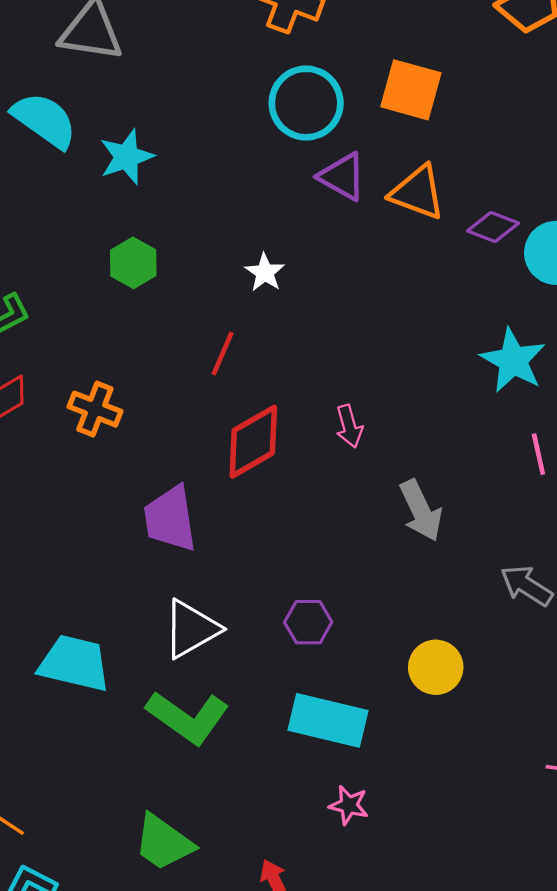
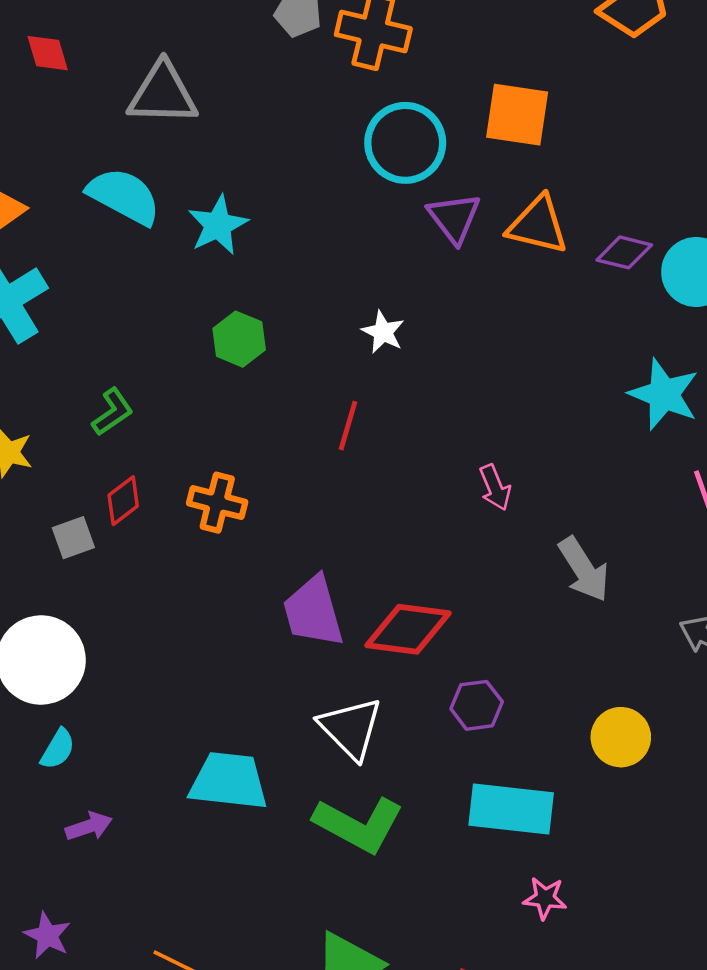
purple triangle: (342, 177) -> (454, 218), turned 30
red diamond: (253, 442) -> (408, 629), moved, turned 44
white triangle: (191, 629) -> (351, 728), turned -38

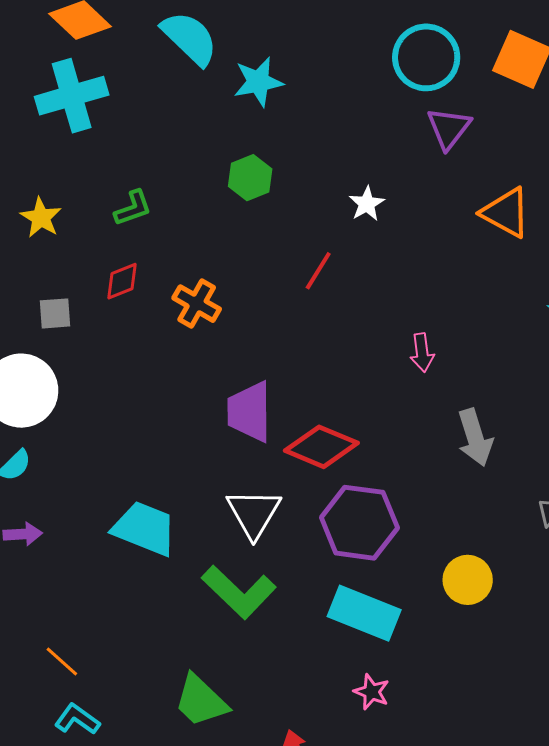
orange triangle: (538, 225) -> (506, 213), moved
gray square: (73, 538) -> (55, 313), moved
purple hexagon: (477, 705) -> (359, 523), size x1.8

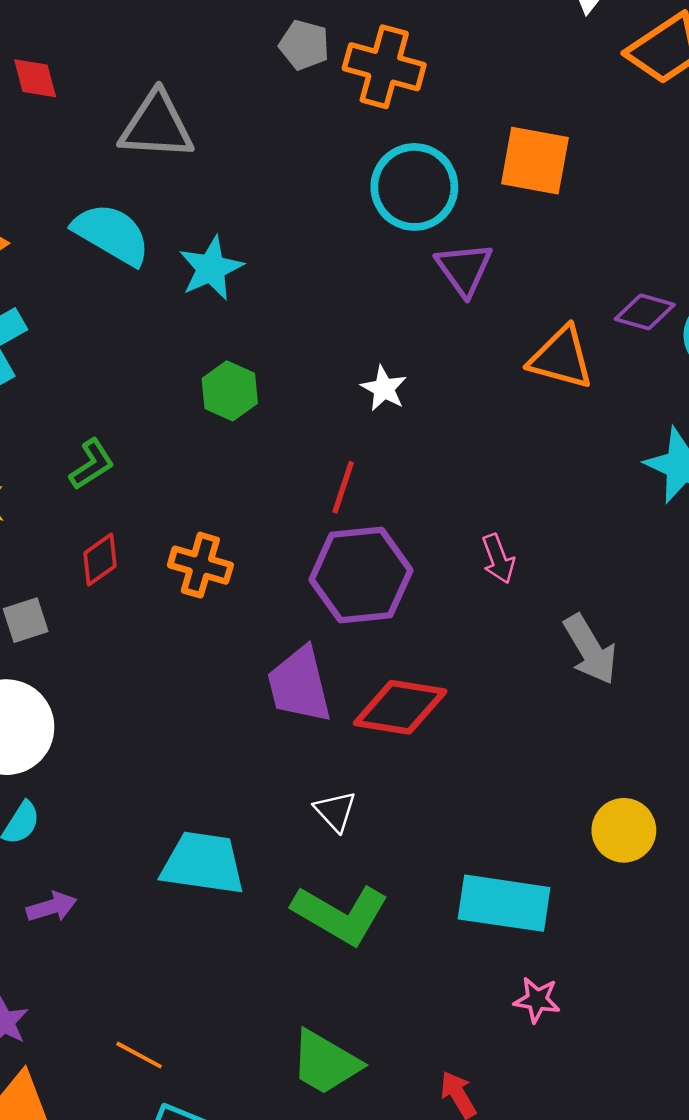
white triangle: (254, 513) -> (335, 811), size x0.6
purple hexagon: (359, 523) -> (361, 575), moved

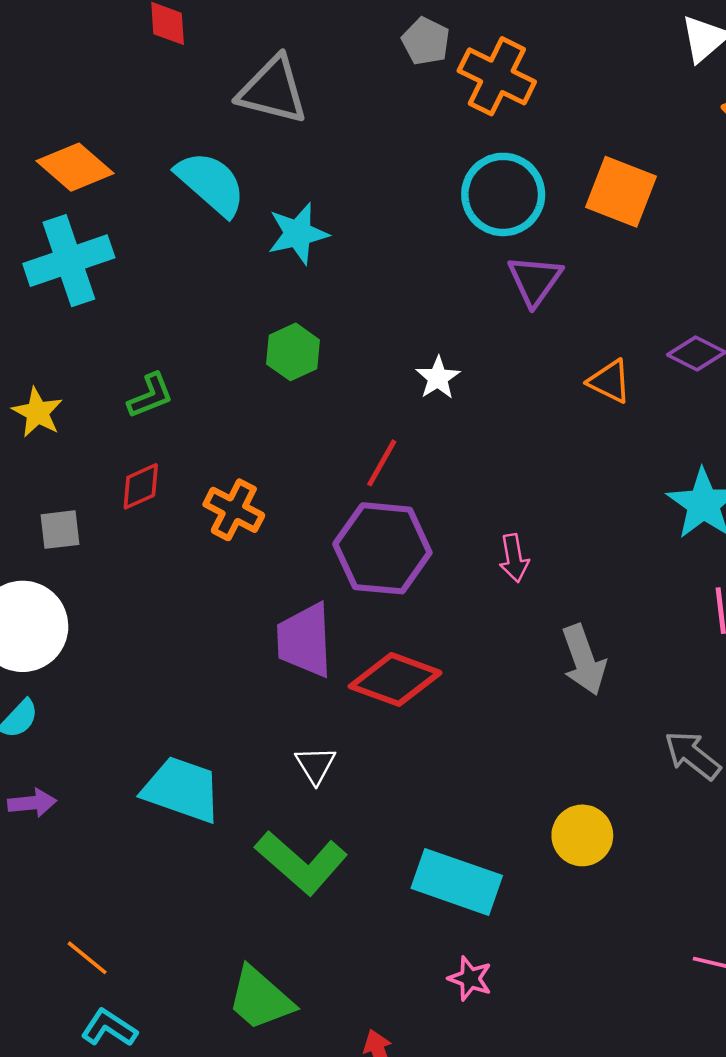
orange triangle: (561, 358) -> (610, 381), size x0.7

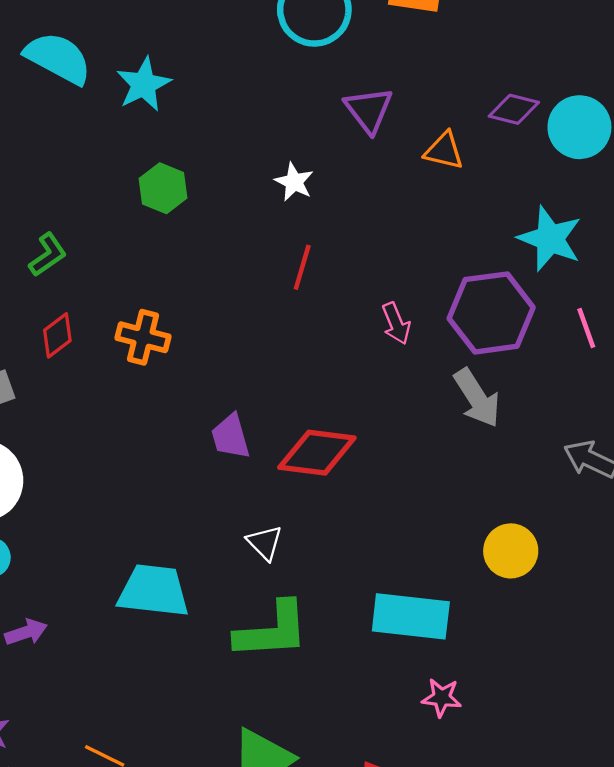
purple triangle: (535, 280) -> (369, 110), moved
red line: (382, 463) -> (302, 267), moved
purple hexagon: (382, 548) -> (491, 313), moved
purple trapezoid: (305, 640) -> (231, 436), size x0.7
green L-shape: (301, 863) -> (272, 630), turned -32

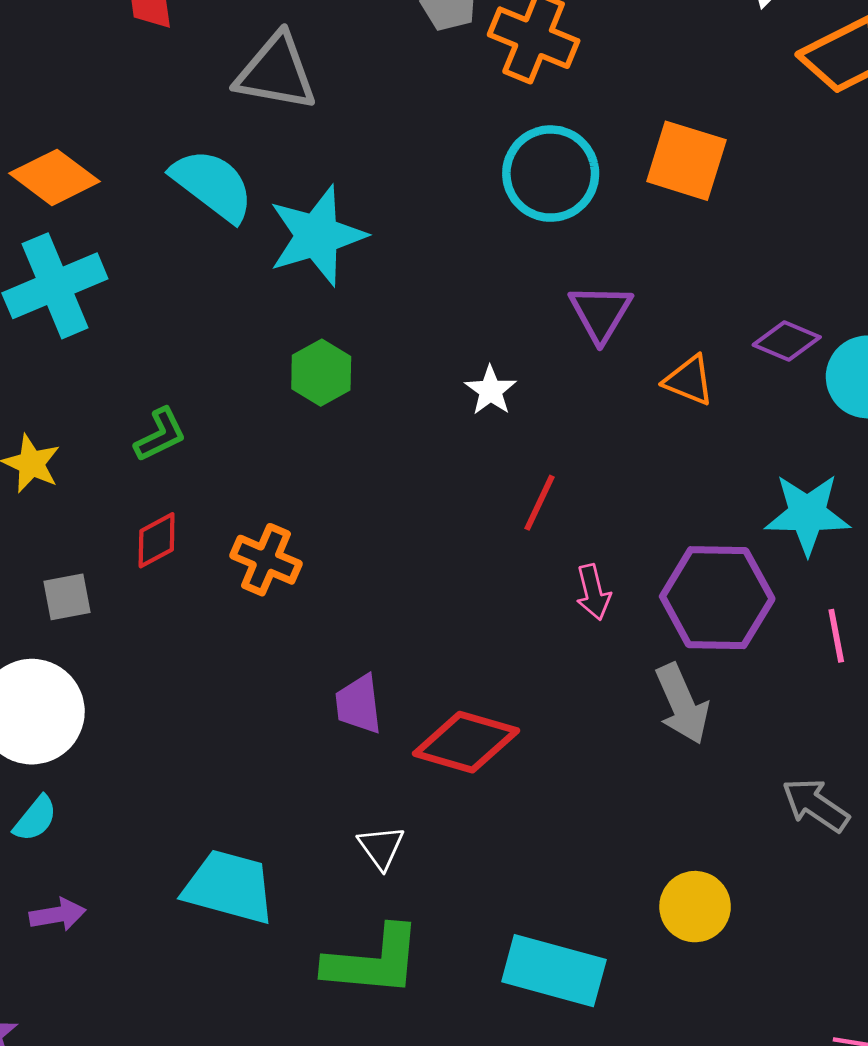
cyan star: (144, 84) -> (317, 236), size x1.4
cyan star: (550, 239) -> (807, 514), turned -30
red line: (302, 267) -> (540, 503), moved

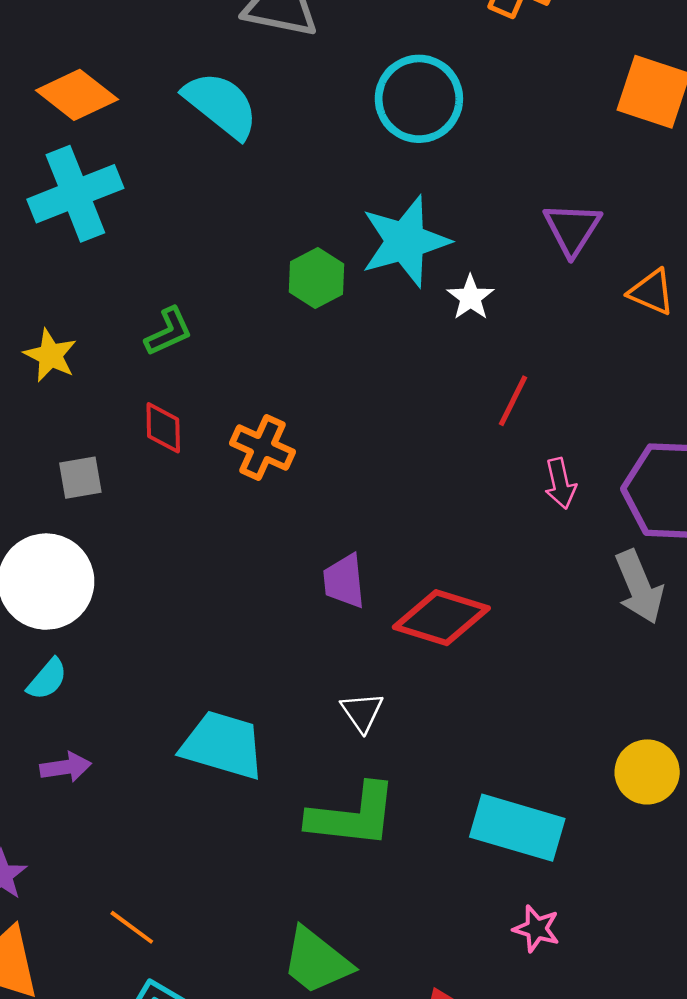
cyan circle: (551, 174) -> (419, 99), moved
cyan star: (317, 236) -> (405, 241), moved
red diamond: (157, 540) -> (163, 428), turned -64

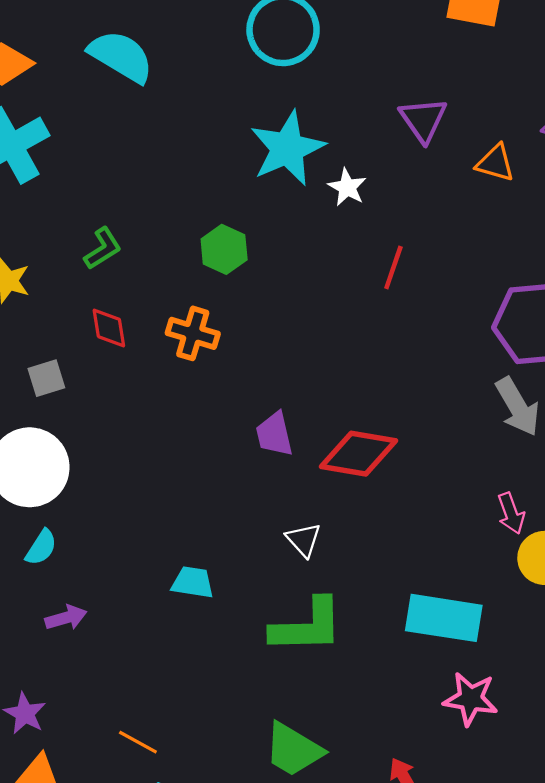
green hexagon: (316, 278) -> (224, 249), moved
pink arrow: (560, 483) -> (511, 513), moved
cyan trapezoid: (223, 745) -> (193, 582), size x0.6
pink star: (536, 929) -> (471, 699), size x1.4

